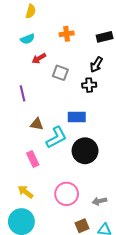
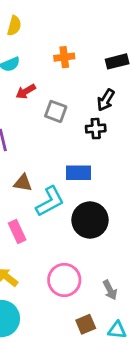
gray arrow: (99, 201) -> (110, 290), turned -104

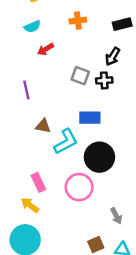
gray square: (56, 111) -> (80, 76), moved
pink rectangle: (17, 231) -> (38, 182), moved
pink circle: (64, 280) -> (79, 187), moved

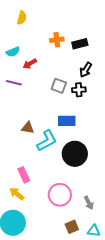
black rectangle: (122, 24) -> (80, 44), moved
cyan semicircle: (32, 27) -> (13, 52), moved
purple line: (26, 90) -> (14, 83), moved, turned -63
pink circle: (79, 187) -> (60, 195), moved

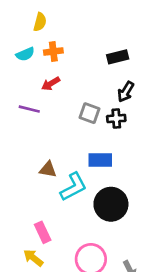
orange cross: (57, 40) -> (53, 52), moved
cyan semicircle: (13, 52) -> (25, 54), moved

